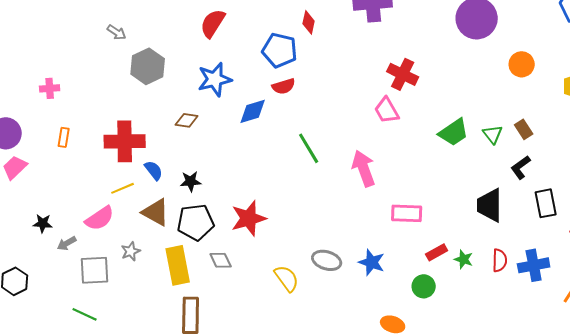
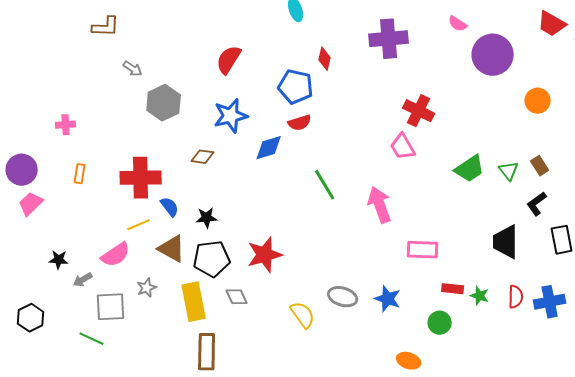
red rectangle: (437, 252) -> (453, 289), turned 35
green line: (85, 314) -> (92, 339), moved

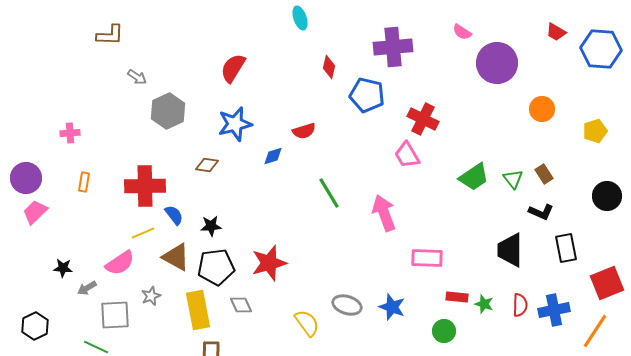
red trapezoid: (552, 24) -> (556, 32), size x0.7
blue pentagon: (296, 87) -> (367, 95), moved
blue diamond: (269, 148) -> (273, 156), size x0.7
black L-shape: (537, 204) -> (541, 212), turned -120

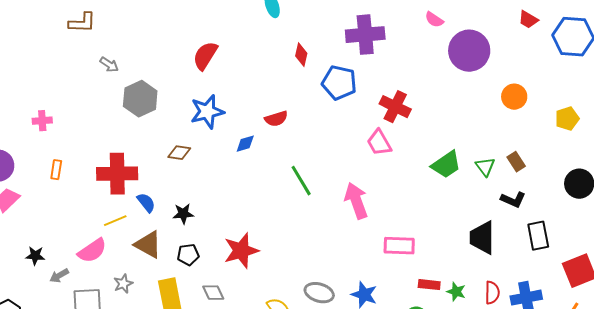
black pentagon: (216, 267) -> (188, 255), size x0.6

